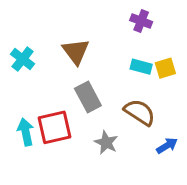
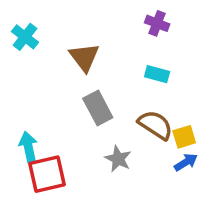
cyan cross: (23, 59) -> (25, 37), moved
yellow square: (165, 68) -> (184, 137), moved
red square: (55, 127) -> (47, 174), moved

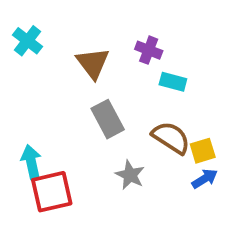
purple cross: (157, 23) -> (149, 50), moved

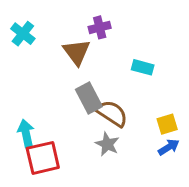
purple cross: (149, 50) -> (100, 27), moved, turned -35
brown semicircle: (171, 138) -> (112, 113), moved

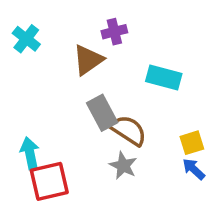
brown triangle: (77, 52) -> (88, 60), turned 32
cyan rectangle: (143, 67) -> (164, 77), size x1.4
blue arrow: (169, 147) -> (194, 169), turned -105

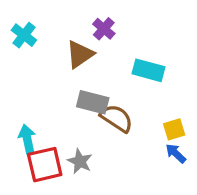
purple cross: (114, 32) -> (104, 29), turned -35
gray rectangle: (102, 113) -> (93, 102), turned -48
gray star: (123, 166) -> (80, 161), moved

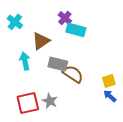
brown triangle: (80, 54) -> (41, 41), moved
cyan rectangle: (149, 70) -> (76, 30), moved
cyan arrow: (27, 139) -> (25, 61), moved

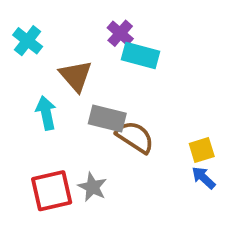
brown triangle: (41, 41) -> (76, 76), turned -36

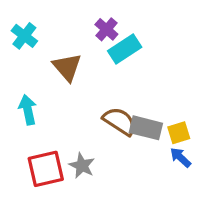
cyan rectangle: (141, 55) -> (125, 49), turned -48
cyan arrow: (46, 113) -> (28, 110), moved
gray rectangle: (107, 118) -> (146, 128), moved

